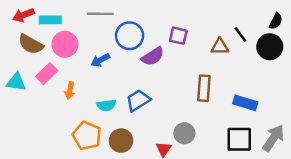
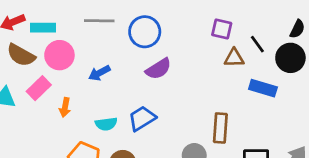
blue circle: (130, 36) -> (145, 32), moved
purple square: (178, 36) -> (222, 29), moved
brown rectangle: (204, 88) -> (220, 128), moved
blue rectangle: (245, 103) -> (263, 88), moved

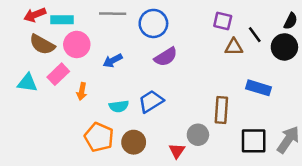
blue rectangle: (263, 88) -> (258, 88), moved

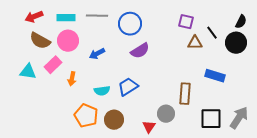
cyan rectangle: (62, 20) -> (66, 18), moved

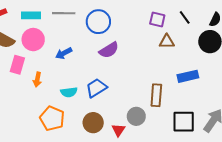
black line: (212, 33) -> (185, 17), moved
pink rectangle: (53, 65) -> (17, 65), turned -30
blue rectangle: (215, 76) -> (188, 76), turned -30
brown circle: (114, 120) -> (93, 123), moved

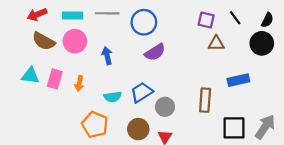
blue arrow: (64, 53) -> (107, 56), turned 105
pink rectangle: (17, 65) -> (55, 79), moved
gray circle: (136, 116) -> (165, 107), moved

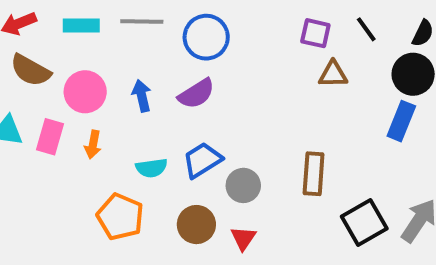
pink circle: (75, 41) -> (85, 92), moved
purple semicircle: (155, 52) -> (196, 94), moved
blue rectangle: (238, 80) -> (401, 121), moved, turned -55
black square: (234, 128) -> (364, 223), turned -30

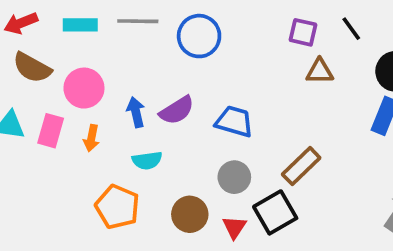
purple semicircle: (196, 94) -> (177, 110), moved
blue arrow: (142, 96) -> (136, 112), moved
blue trapezoid: (202, 160) -> (234, 121), moved, turned 48
brown rectangle: (314, 174) -> (301, 166), turned 42
black square: (364, 223) -> (275, 212), moved

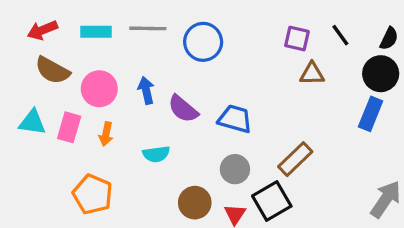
purple semicircle: (177, 110) -> (183, 109), turned 72
blue arrow: (136, 112) -> (146, 90), moved
orange pentagon: (117, 207) -> (93, 194), moved

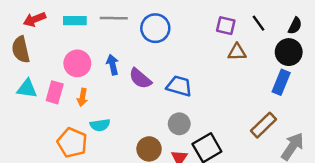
brown semicircle: (52, 70) -> (21, 50), moved, turned 48
cyan semicircle: (156, 154) -> (100, 125), moved
brown rectangle: (295, 159) -> (264, 125), moved

